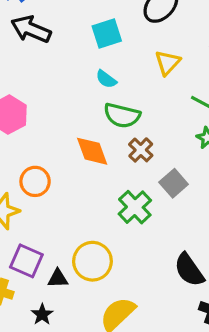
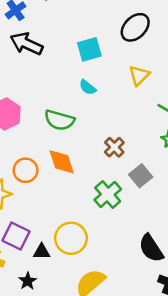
green semicircle: (122, 115) -> (59, 120), moved
orange diamond: (92, 151) -> (62, 162), moved

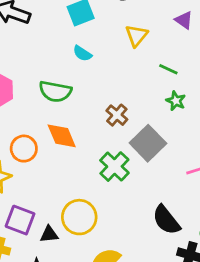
gray square: (141, 176) -> (148, 143), size x1.4

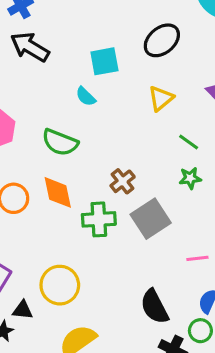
cyan semicircle: (82, 53) -> (86, 96), moved
green star: (176, 101) -> (190, 178), turned 30
green cross: (114, 167) -> (99, 219), moved, turned 32
black triangle: (49, 234) -> (23, 310), moved

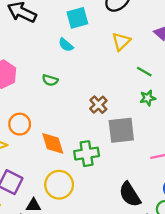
green semicircle: (60, 142) -> (50, 80), size x0.6
orange diamond: (58, 192) -> (53, 143), moved
green cross: (99, 219) -> (87, 154), moved
gray square: (151, 219) -> (121, 130), turned 32

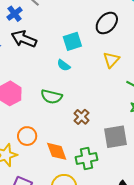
green semicircle: (50, 80) -> (51, 97), size x1.5
brown cross: (98, 105) -> (82, 117), moved

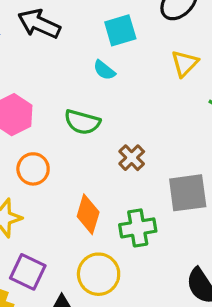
orange circle: (27, 136) -> (33, 169), moved
orange diamond: (57, 151) -> (88, 214), turned 35

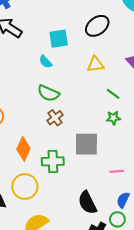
yellow triangle: (185, 63) -> (95, 64), turned 30
green semicircle: (82, 122) -> (48, 93), moved

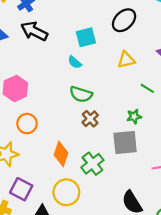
green star: (113, 118) -> (134, 116), moved
green cross: (53, 161) -> (92, 164), turned -30

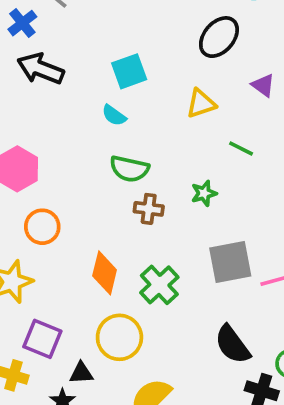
black ellipse: (124, 20) -> (219, 37), moved
green star: (134, 116) -> (204, 193), moved
brown cross: (90, 119) -> (149, 209), turned -35
gray square: (125, 142) -> (230, 262), moved

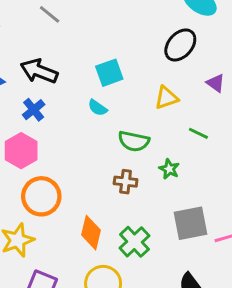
blue cross: (22, 23) -> (34, 110), moved
green semicircle: (129, 169) -> (134, 141), moved
green star: (204, 193) -> (169, 169), turned -30
orange circle: (42, 227) -> (41, 196), size x1.4

